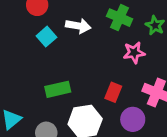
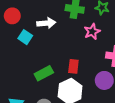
red rectangle: (113, 92) -> (73, 66), moved

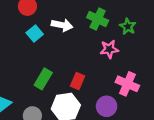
green rectangle: (44, 73) -> (43, 79), turned -48

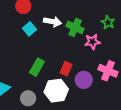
green cross: (98, 19) -> (75, 27), moved
purple circle: (107, 106) -> (84, 80), moved

